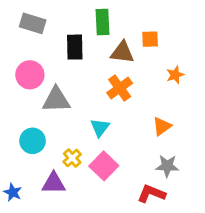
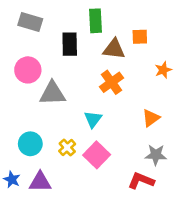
cyan circle: (33, 141) -> (30, 144), moved
purple triangle: (54, 183) -> (40, 182), moved

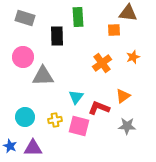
brown triangle: (114, 49) -> (128, 13), moved
orange cross: (111, 82) -> (102, 63), moved
yellow cross: (67, 147) -> (55, 120), turned 32
pink square: (97, 155) -> (79, 126), turned -30
red L-shape: (141, 181) -> (99, 108), moved

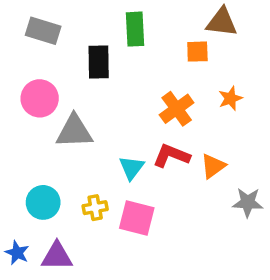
red L-shape: (99, 108) -> (171, 156), moved
gray star: (127, 126) -> (248, 202), moved

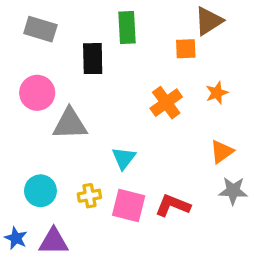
brown triangle: (222, 22) -> (209, 21), turned -40
red L-shape: (171, 156) -> (173, 205), moved
orange triangle: (213, 166) -> (222, 152), moved

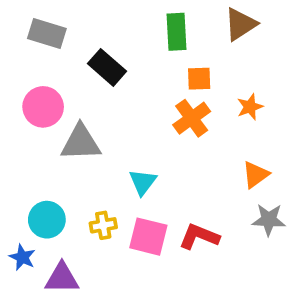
green rectangle: (127, 28) -> (177, 32), moved
orange square: (186, 49) -> (199, 79), moved
black rectangle: (93, 59) -> (107, 67), turned -48
blue star: (16, 238) -> (22, 257), moved

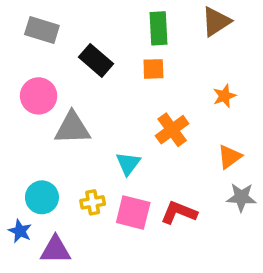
orange square: (199, 79) -> (153, 69), moved
orange cross: (192, 118) -> (172, 130), moved

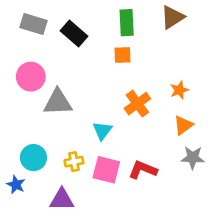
black rectangle: (96, 60) -> (74, 33), moved
orange star: (224, 96) -> (179, 90), moved
purple triangle: (55, 250) -> (62, 199), moved

